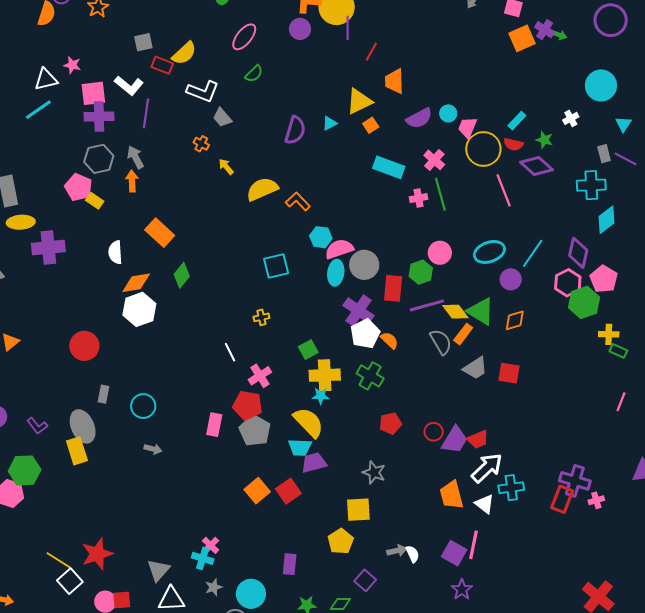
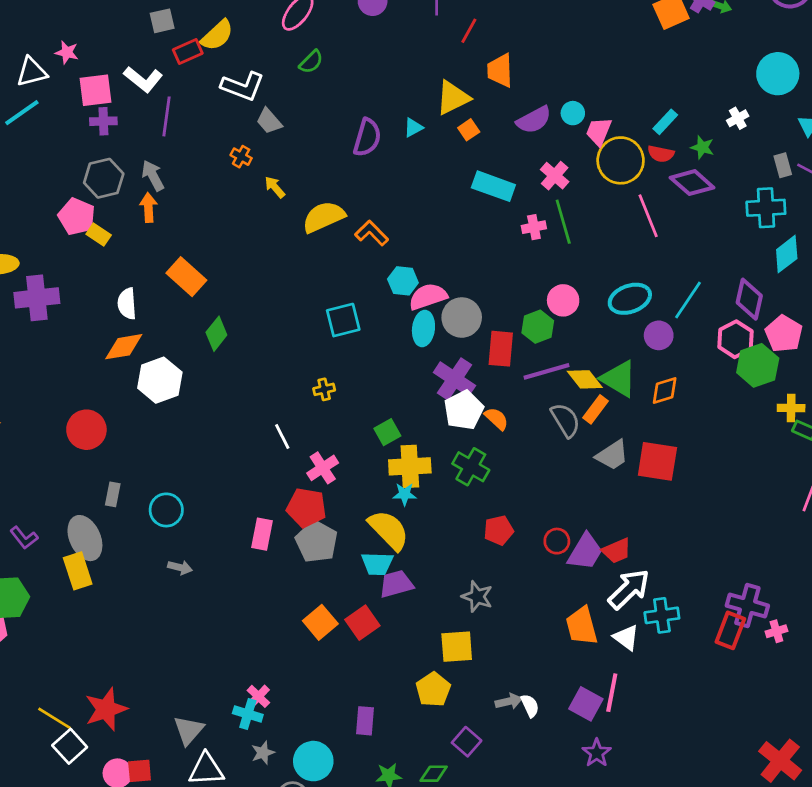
red rectangle: (162, 65) -> (188, 52), turned -45
purple cross: (99, 116) -> (103, 121), size x0.7
orange diamond: (136, 283) -> (124, 347), moved
red square: (509, 373) -> (657, 461), size x1.4

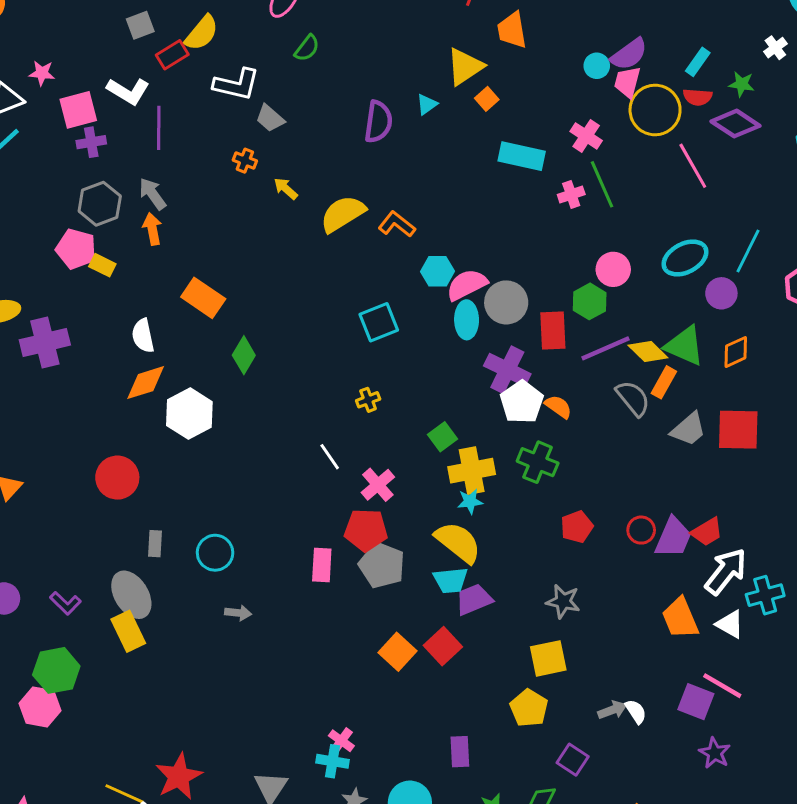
purple semicircle: (534, 120) -> (629, 54), moved
pink line: (612, 693) -> (722, 686), turned -63

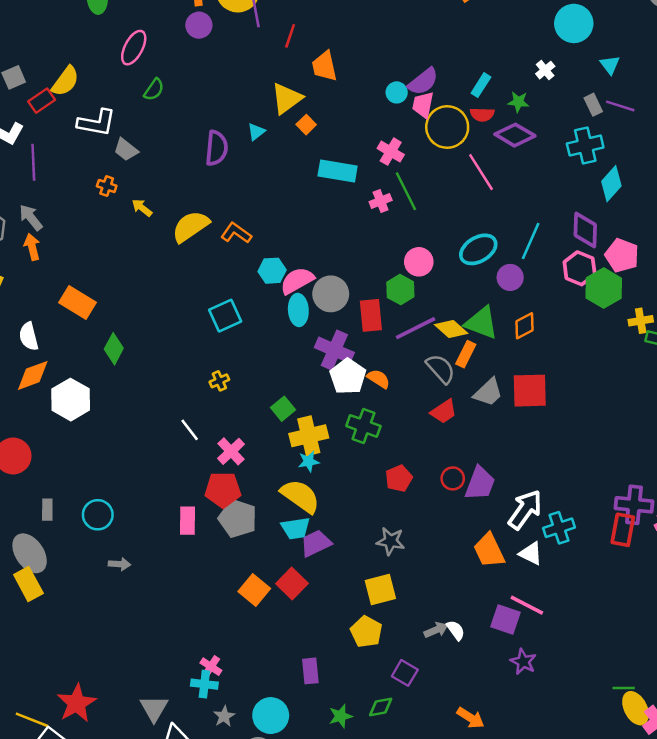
red trapezoid: (707, 532) -> (444, 411), moved

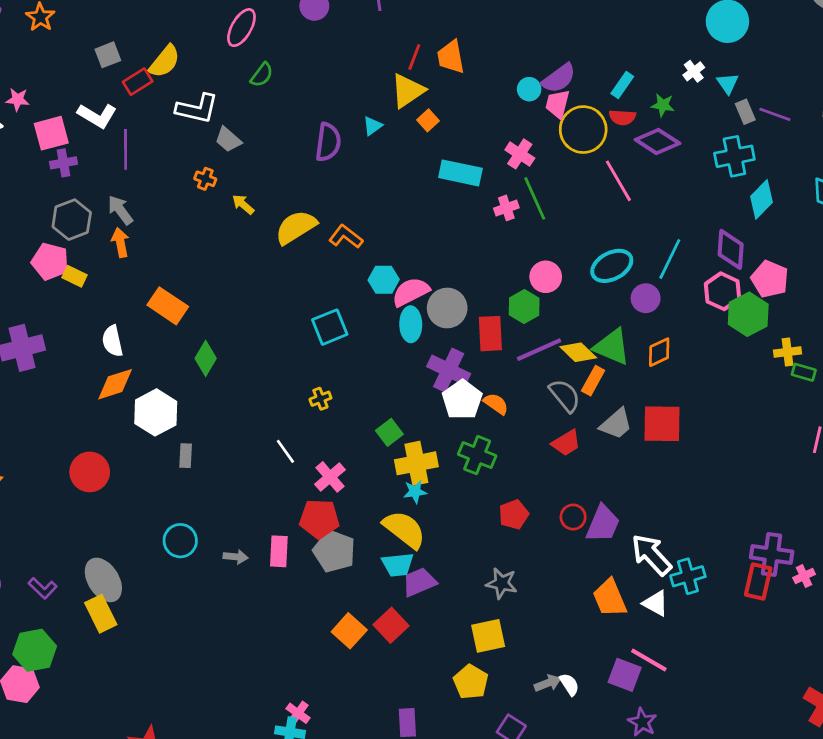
red line: (290, 36) -> (414, 57), moved
cyan triangle: (610, 65) -> (728, 83), moved
gray rectangle: (47, 510) -> (186, 456), moved
white arrow: (525, 510) -> (651, 555), turned -81
gray arrow: (119, 564) -> (236, 557), moved

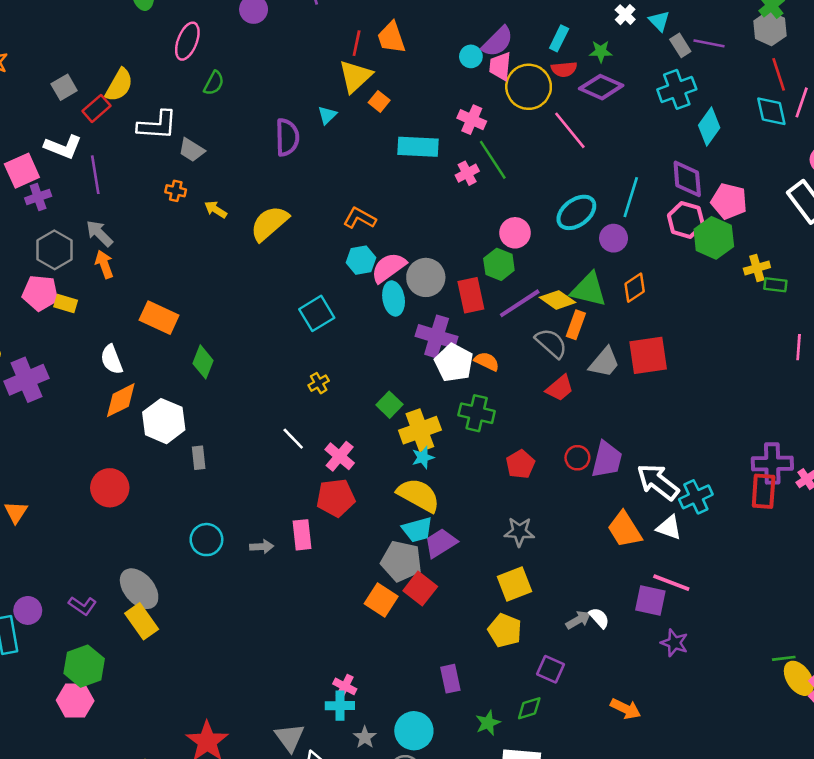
orange L-shape: (346, 237) -> (360, 218), moved
gray pentagon: (334, 551) -> (401, 561), moved

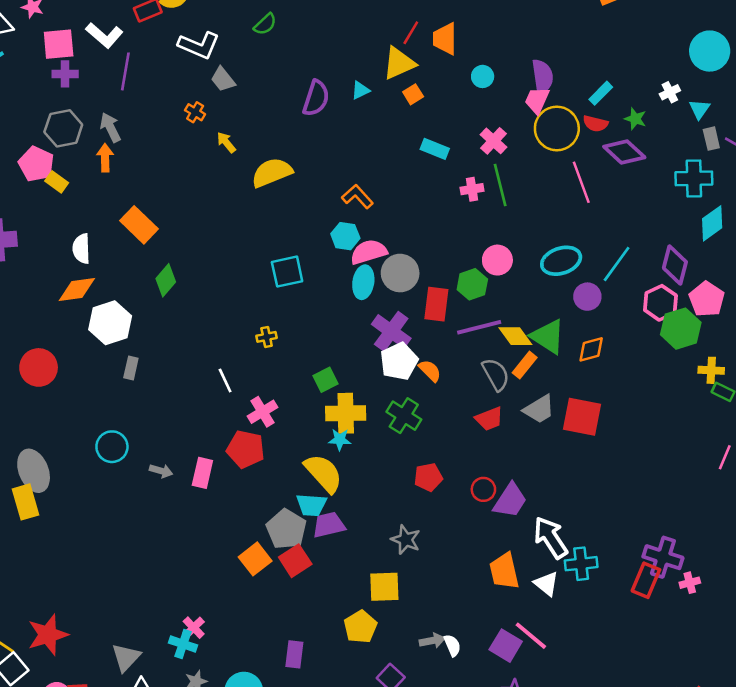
purple semicircle: (498, 42) -> (542, 77), turned -72
cyan circle: (471, 56) -> (483, 76), moved
cyan rectangle: (418, 147) -> (435, 149), size x0.7

